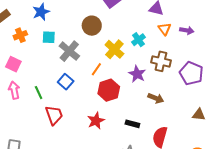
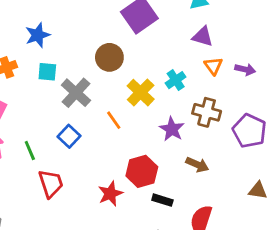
orange line: (96, 69) -> (114, 120), turned -72
red hexagon: (109, 90) -> (142, 171), moved

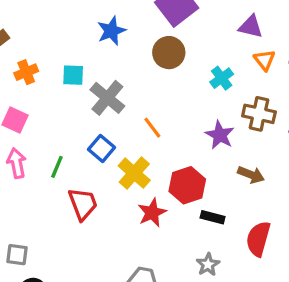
blue star: (38, 35) -> (111, 31), moved
brown circle: (109, 57) -> (169, 53), moved
yellow cross: (141, 93) -> (134, 173), moved
green line: (30, 150) -> (57, 167), turned 48

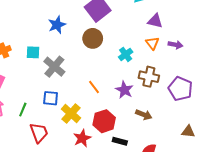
purple triangle: (251, 27) -> (155, 21), moved
orange line: (152, 128) -> (94, 87), moved
blue square: (101, 148) -> (51, 98), turned -35

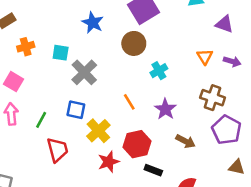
purple triangle: (155, 21) -> (224, 24), moved
blue star: (57, 25) -> (93, 23), turned -30
cyan cross: (126, 54) -> (159, 71), moved
brown cross: (149, 77) -> (213, 98), moved
purple pentagon: (180, 89) -> (226, 130), moved

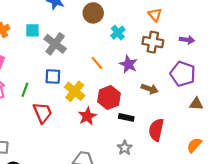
purple arrow: (232, 61) -> (187, 40), moved
brown cross: (213, 98) -> (153, 42), moved

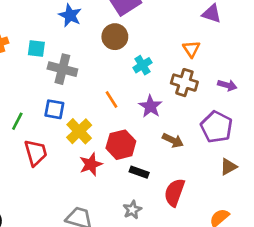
gray cross: (55, 44) -> (62, 69), turned -30
brown triangle: (196, 104) -> (228, 167), turned -40

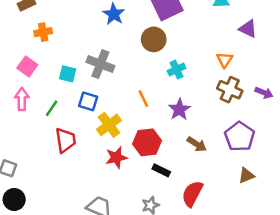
cyan square: (36, 48) -> (68, 74), moved
brown cross: (184, 83) -> (230, 90), moved
purple arrow: (227, 85) -> (264, 93), moved

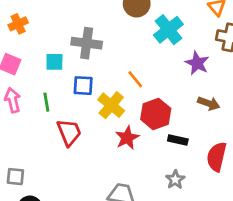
cyan cross: (177, 70) -> (168, 30), size x1.5
orange line: (143, 99) -> (135, 79), moved
green line: (52, 108) -> (46, 102), turned -30
purple star: (179, 109) -> (197, 63), moved

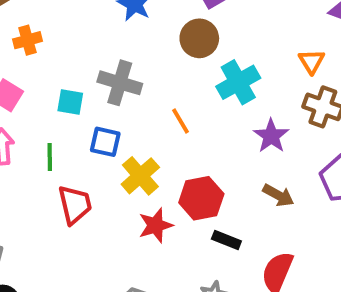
orange line: (135, 79) -> (180, 121), moved

